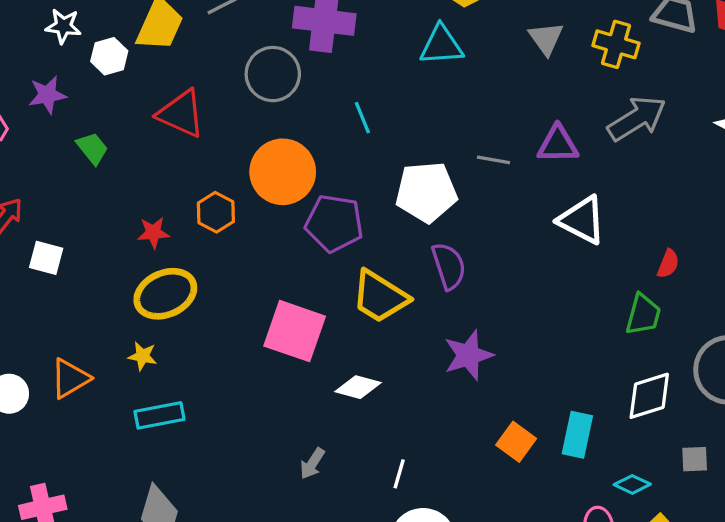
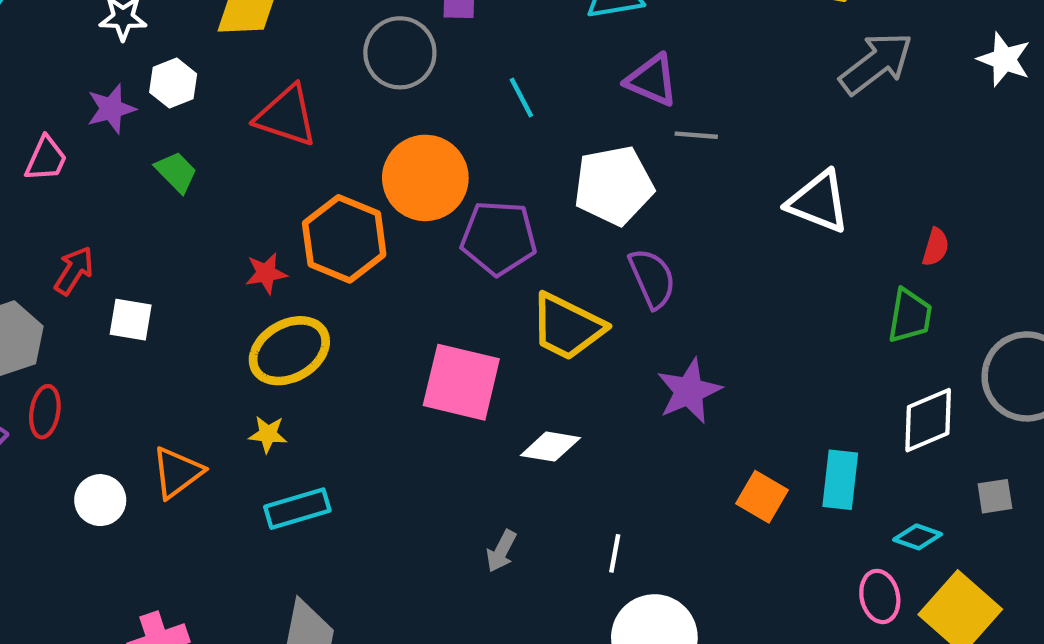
white hexagon: (109, 56) -> (173, 83), moved
purple triangle: (558, 144) -> (652, 80), moved, turned 30
orange hexagon: (216, 212) -> (344, 239), size x1.6

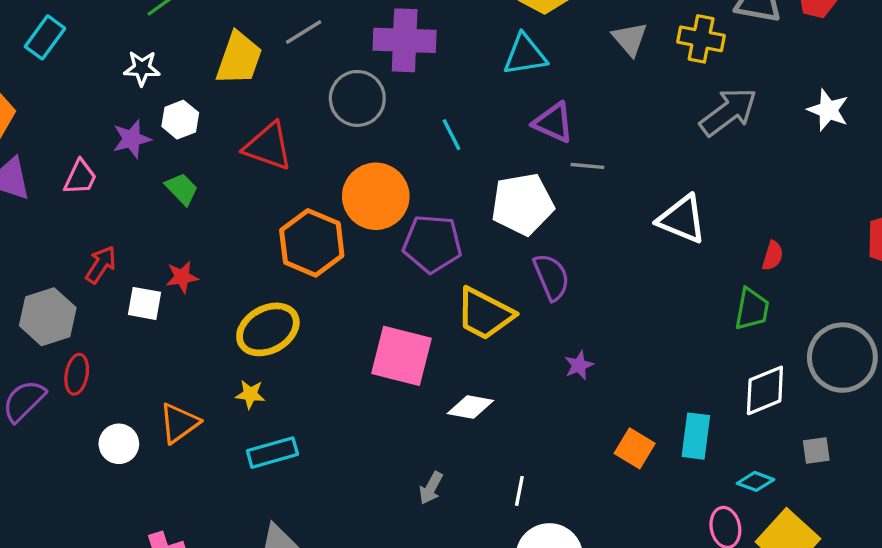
red star: (266, 273) -> (182, 277), moved
purple star: (689, 391) -> (579, 365), size x0.6

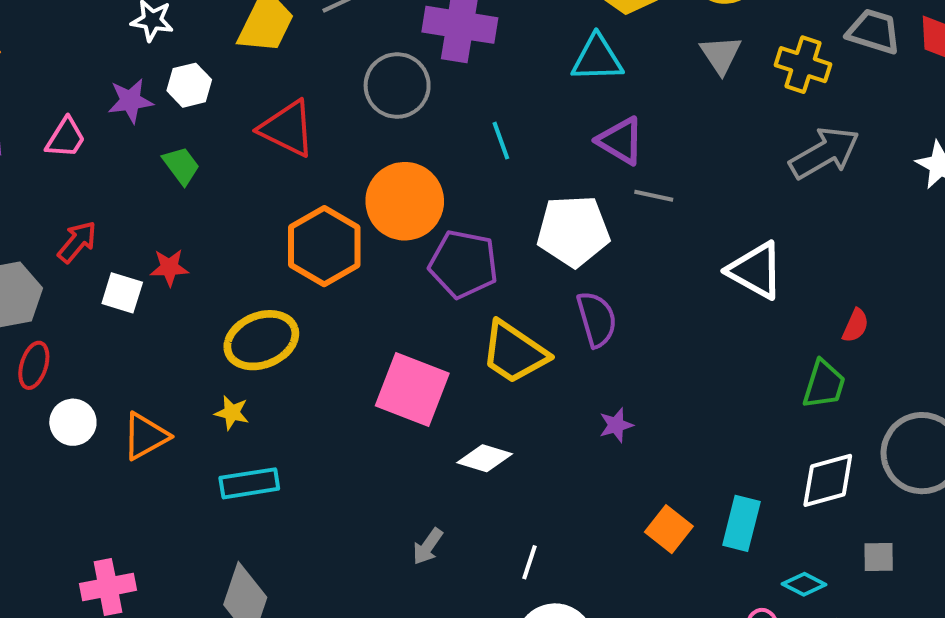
white circle: (119, 444) -> (73, 422), moved

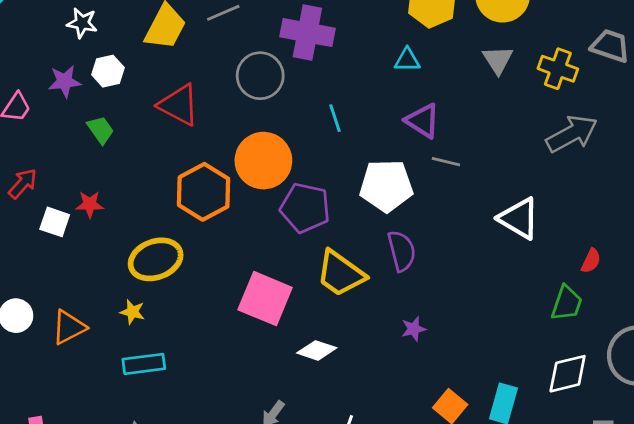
cyan triangle: (597, 58) -> (407, 60), size x0.7

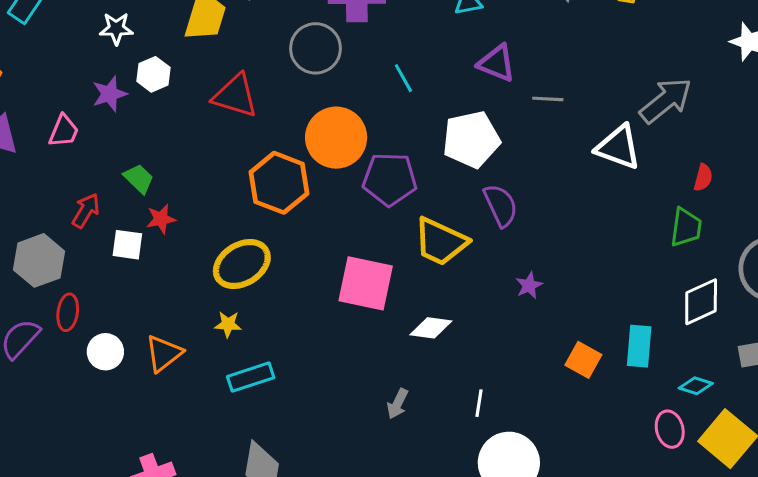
green trapezoid: (100, 130) -> (139, 179), moved
gray arrow: (572, 134) -> (666, 100), moved
gray line: (446, 162) -> (548, 99), moved

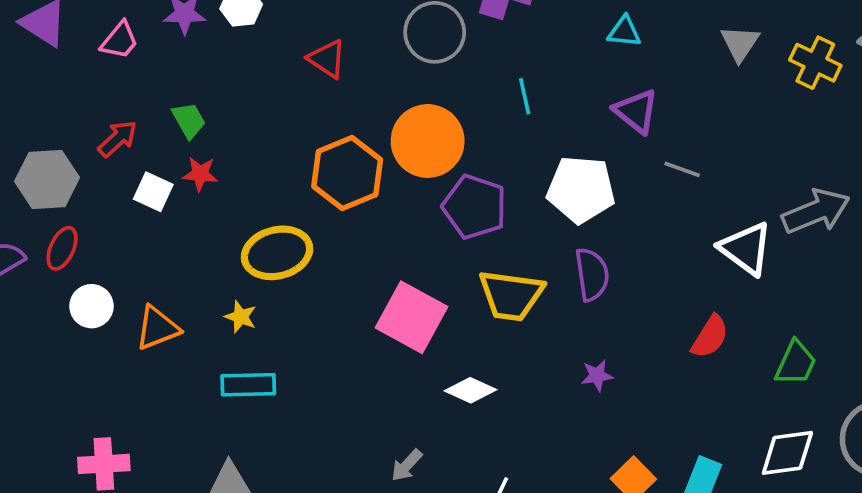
red triangle: (235, 96) -> (327, 59), size x0.7
red semicircle: (703, 178) -> (710, 337), moved, size x1.4
yellow trapezoid: (441, 242) -> (511, 295), turned -34

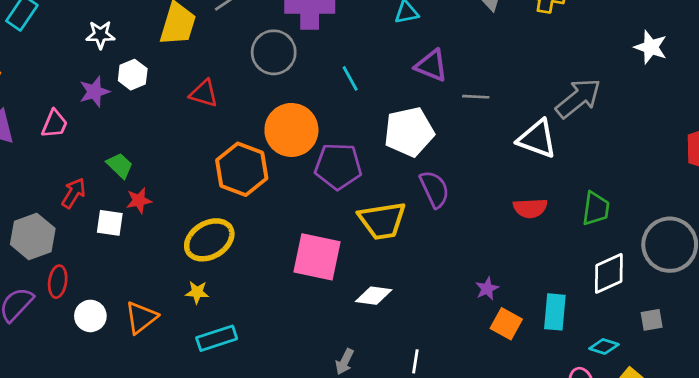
red semicircle: (710, 337) -> (530, 208), turned 72
purple star: (597, 375) -> (487, 289), moved

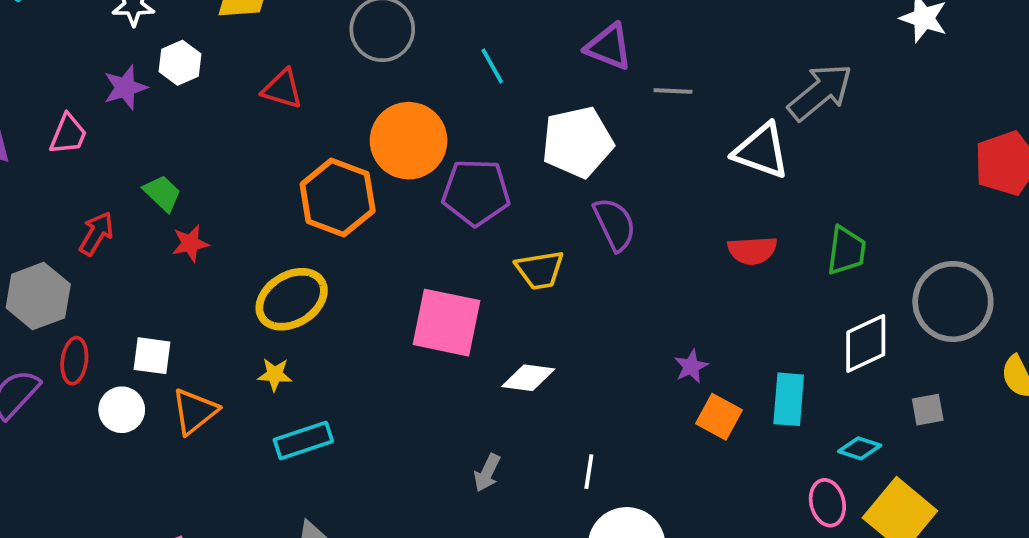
yellow trapezoid: (382, 221) -> (540, 270), size x0.7
white square: (110, 223) -> (152, 356), moved

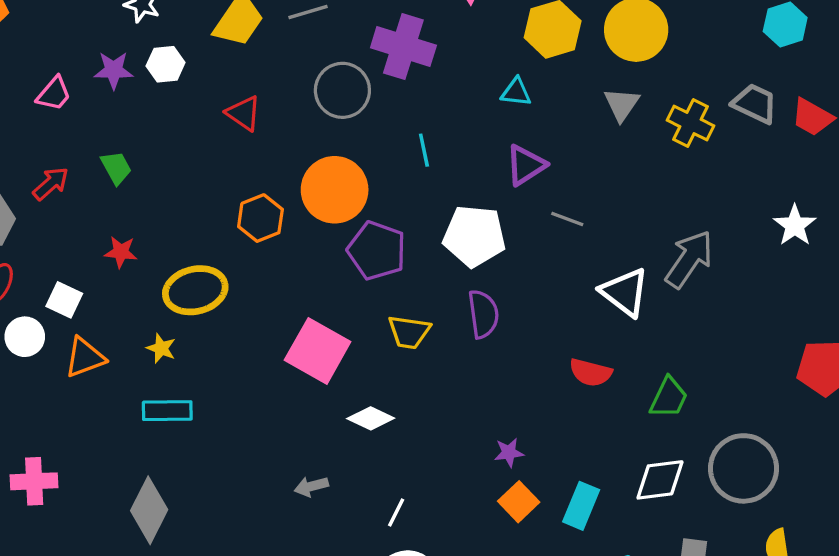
purple triangle: (609, 47) -> (526, 165), turned 48
gray arrow: (820, 92) -> (689, 259), turned -34
orange hexagon: (338, 197) -> (260, 218), size x0.7
red star: (190, 243) -> (121, 252), moved
gray arrow: (487, 473) -> (311, 486), turned 32

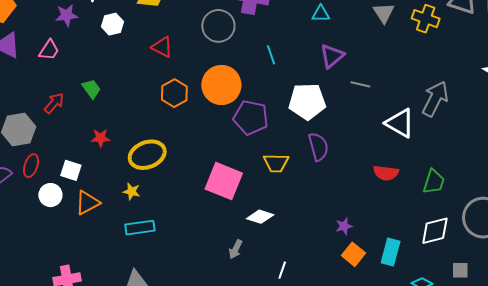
purple star: (114, 70) -> (67, 15), moved
orange hexagon: (260, 218) -> (174, 93), moved
gray arrow: (311, 486) -> (236, 249), moved, turned -42

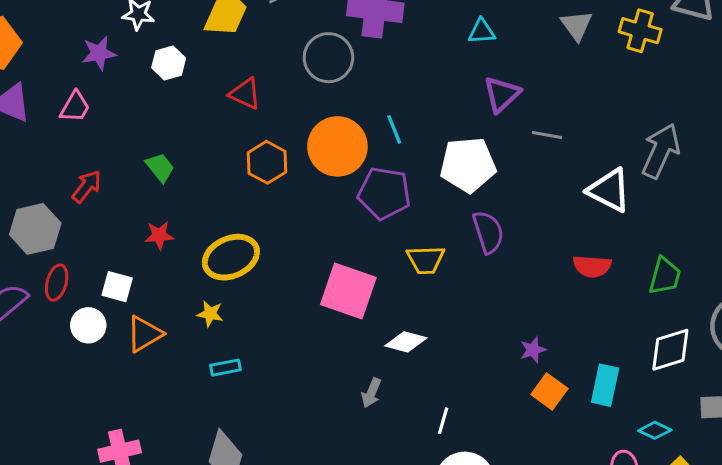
cyan line: (271, 55) -> (394, 129), moved
green trapezoid: (91, 89) -> (160, 167), moved
cyan rectangle: (140, 228) -> (226, 368), size x0.7

